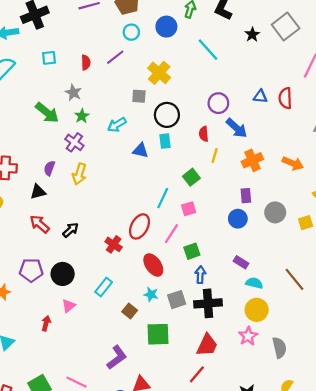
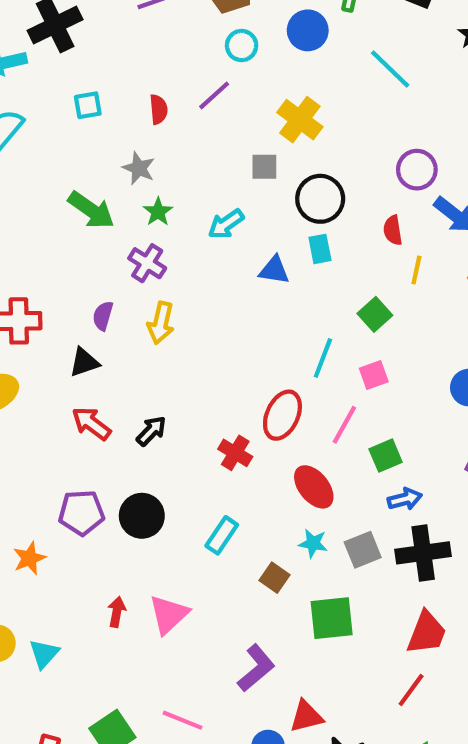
blue arrow: (200, 275) -> (405, 499), turned 77
pink triangle: (69, 306) -> (169, 614), moved, size x1.5

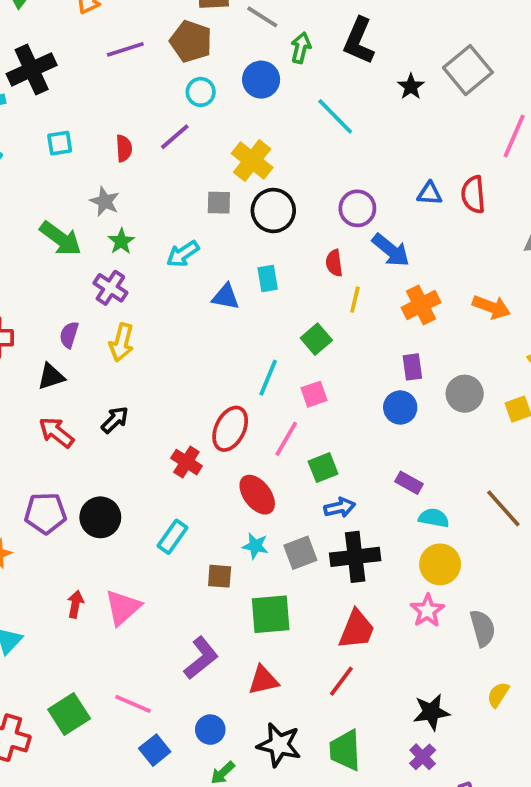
black circle: (320, 199) -> (273, 211), moved
black arrow: (151, 431) -> (115, 420), moved
brown square: (274, 578) -> (220, 576), turned -32
red triangle: (306, 716) -> (263, 680), moved

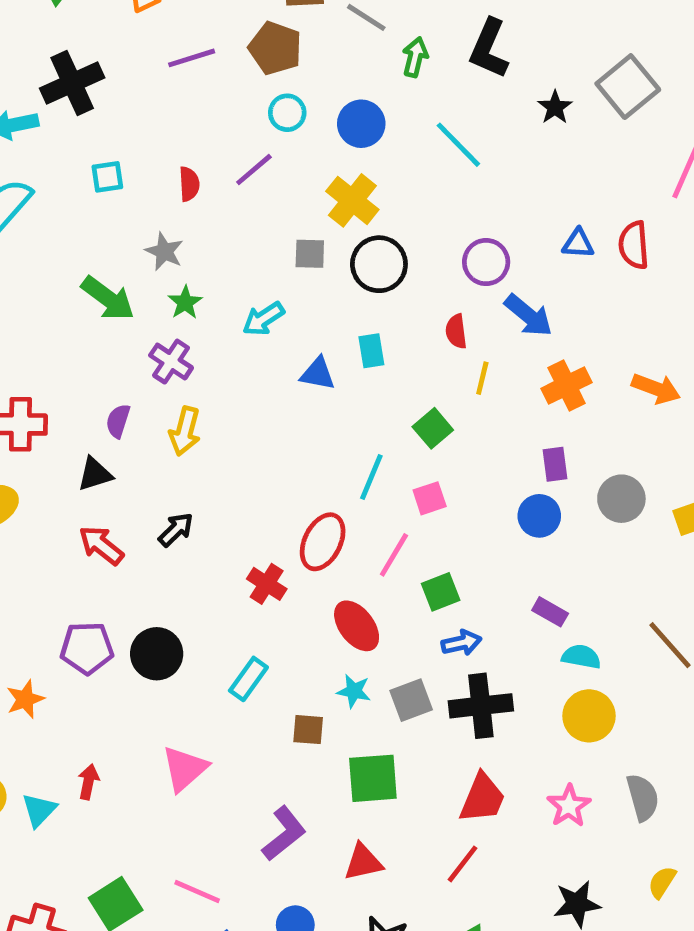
blue circle: (261, 80) -> (361, 124), moved
red arrow: (75, 604) -> (88, 782), moved
pink star: (427, 611) -> (569, 806), moved

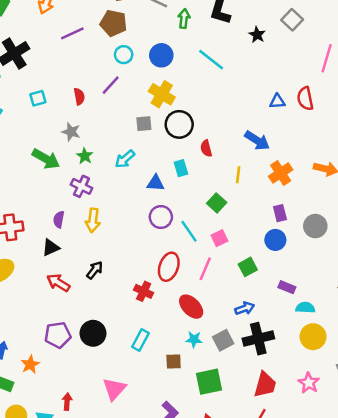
gray square: (628, 87) -> (292, 20), size x0.7
purple circle: (486, 262) -> (161, 217), moved
red semicircle: (456, 331) -> (206, 148), moved
cyan line: (371, 477) -> (189, 231), turned -50
green square: (441, 592) -> (248, 267), moved

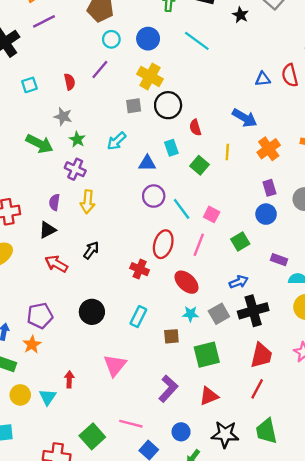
purple line: (72, 33) -> (44, 21), moved
green square: (217, 203) -> (200, 165), moved
pink square: (219, 238) -> (212, 214), turned -35
purple pentagon: (58, 335) -> (40, 316), moved

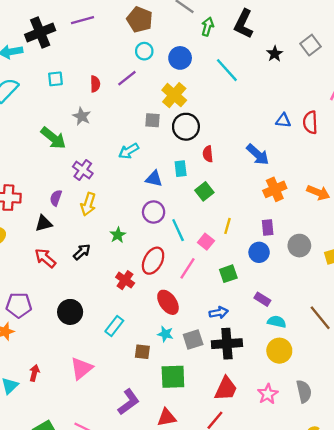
green star: (77, 139) -> (118, 235), moved
yellow line: (227, 152) -> (227, 226), moved

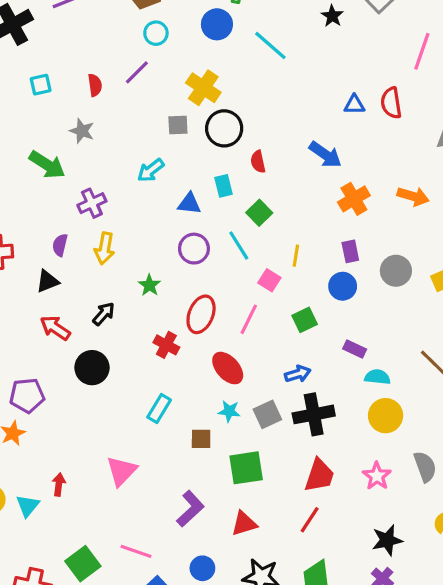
blue circle: (180, 58) -> (217, 24), moved
purple cross: (83, 170) -> (92, 203), turned 36
cyan line: (178, 230) -> (239, 246), moved
black circle: (70, 312) -> (92, 368), moved

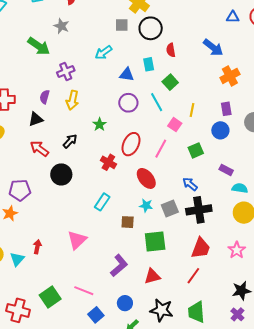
blue arrow: (298, 374) -> (190, 184), turned -126

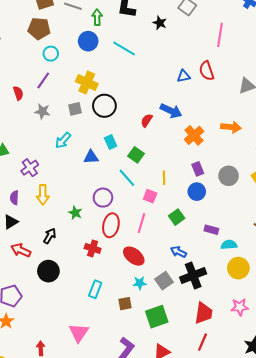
gray star: (61, 26) -> (42, 111), moved
red semicircle: (171, 50) -> (147, 120), moved, turned 56
purple circle: (128, 103) -> (103, 198), moved
pink star: (237, 250) -> (240, 307), turned -30

